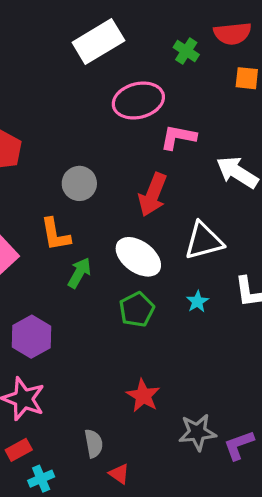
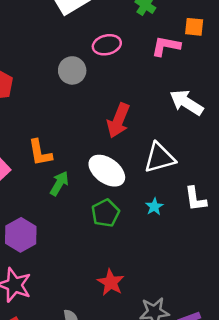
pink ellipse: (138, 101) -> (107, 45), size x0.7
pink L-shape: (178, 137) -> (166, 46), moved
gray circle: (79, 183) -> (72, 70), moved

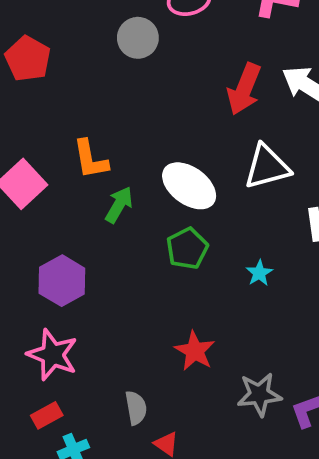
red arrow: (118, 121) -> (244, 89), moved
cyan star: (154, 207) -> (259, 273), moved

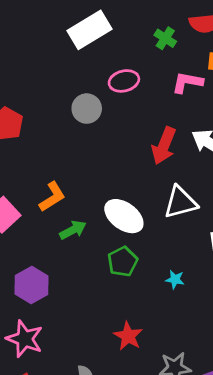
orange L-shape: (90, 159) -> (52, 197), turned -112
green arrow: (119, 205) -> (73, 230), turned 32
cyan star: (259, 273) -> (175, 280), turned -30

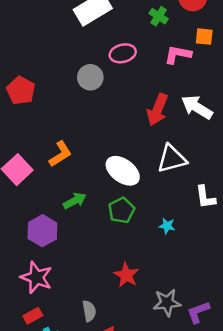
green arrow: (73, 230) -> (75, 201), moved

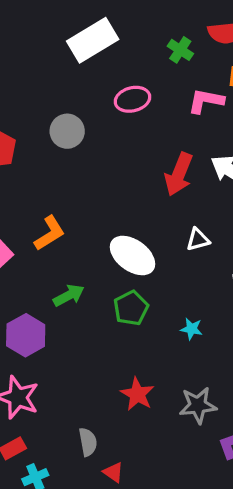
gray circle: (90, 77) -> (67, 131), moved
white triangle: (172, 159) -> (198, 240), size x0.6
gray star: (167, 303) -> (198, 405), moved

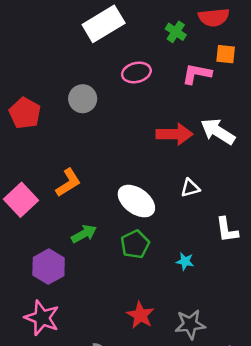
red arrow: (179, 174) -> (174, 134), turned -112

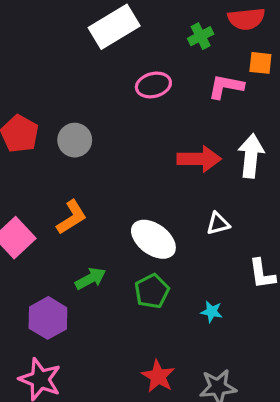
green cross: (176, 32) -> (201, 36), turned 30
gray circle: (83, 99) -> (75, 140), moved
white arrow: (218, 132) -> (251, 156), turned 64

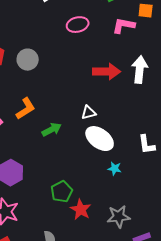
white triangle: (218, 224) -> (89, 113), moved
white ellipse: (153, 239) -> (100, 139), moved
green arrow: (90, 279) -> (52, 130), moved
green pentagon: (152, 291) -> (62, 192), moved

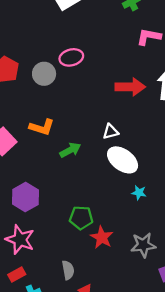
pink ellipse: (78, 25) -> (71, 57), moved
orange L-shape: (26, 109) -> (42, 127), turned 50
green pentagon: (62, 192) -> (81, 218), turned 30

